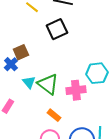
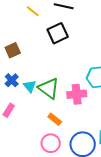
brown square: (21, 52) -> (13, 50), moved
blue cross: (11, 64) -> (12, 80), moved

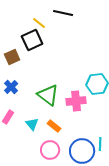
yellow line: (33, 11) -> (39, 23), moved
black square: (58, 33) -> (32, 40), moved
cyan triangle: (30, 86) -> (32, 124), moved

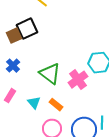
black square: (32, 40) -> (27, 29), moved
pink cross: (76, 101) -> (78, 80), turned -30

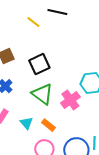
black square: (27, 29) -> (39, 64), moved

